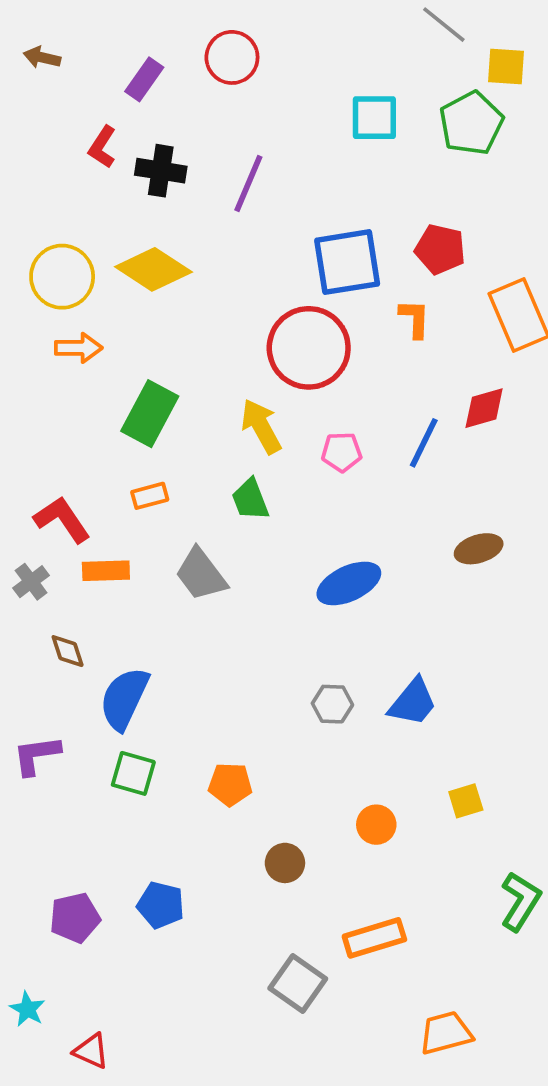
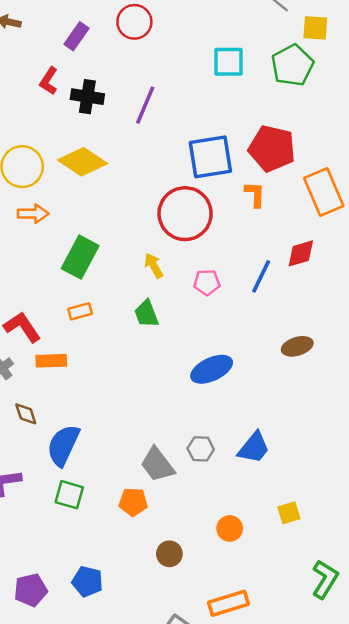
red pentagon: (440, 249) -> (272, 149), size x1.4
yellow arrow: (261, 426) -> (154, 266), size x0.7
gray trapezoid: (201, 574) -> (157, 465), moved

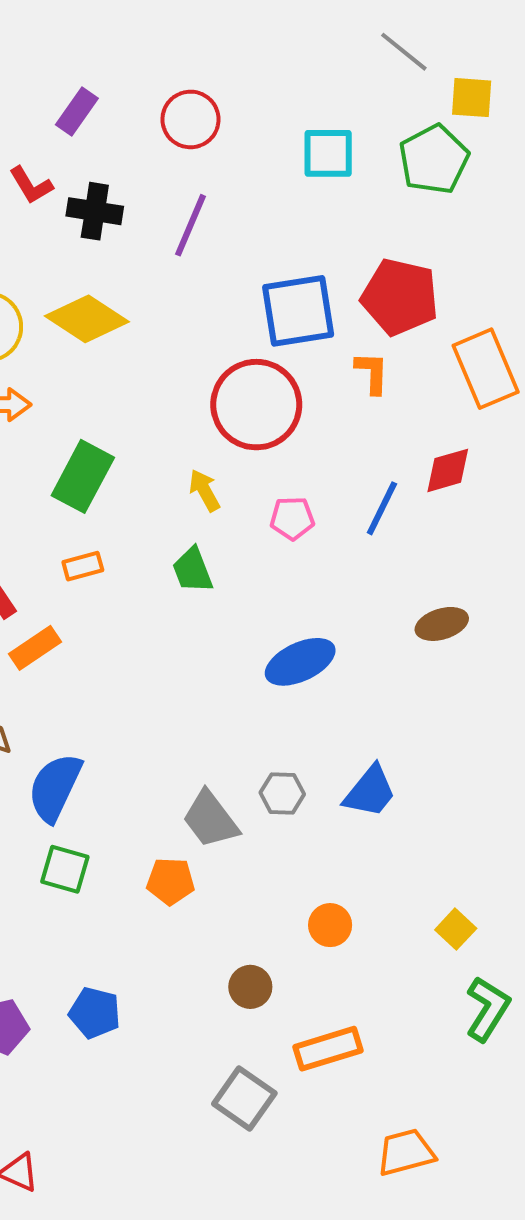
red circle: (134, 22) -> (190, 119), moved
red L-shape: (49, 81) -> (31, 185), turned -64
orange rectangle: (51, 361) -> (35, 648), turned -32
yellow square: (289, 513) -> (456, 929), moved, turned -30
brown circle: (169, 554) -> (250, 987), moved

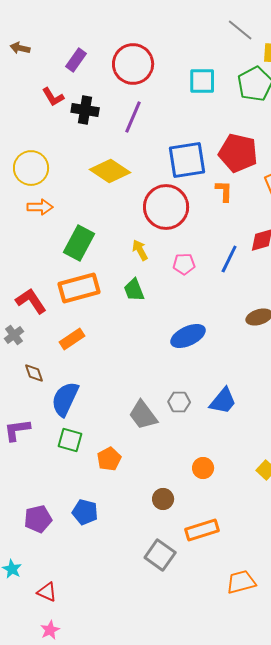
red circle: (190, 119) -> (133, 64), size x1.4
yellow diamond: (87, 319) -> (110, 171), moved
orange rectangle: (83, 566) -> (79, 288), size x2.0
orange rectangle: (35, 648) -> (72, 339), moved
orange pentagon: (171, 881) -> (109, 459), moved, turned -30

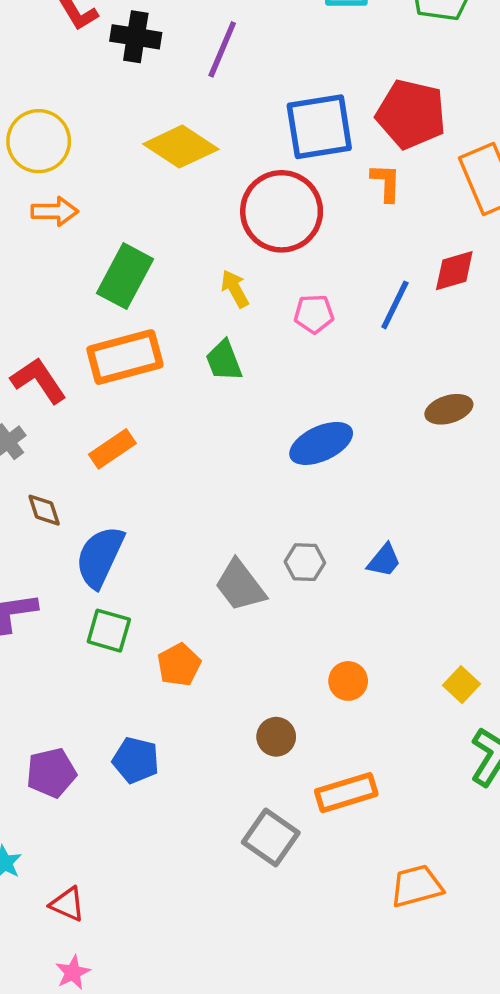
blue trapezoid: (223, 401) -> (384, 560), size x0.7

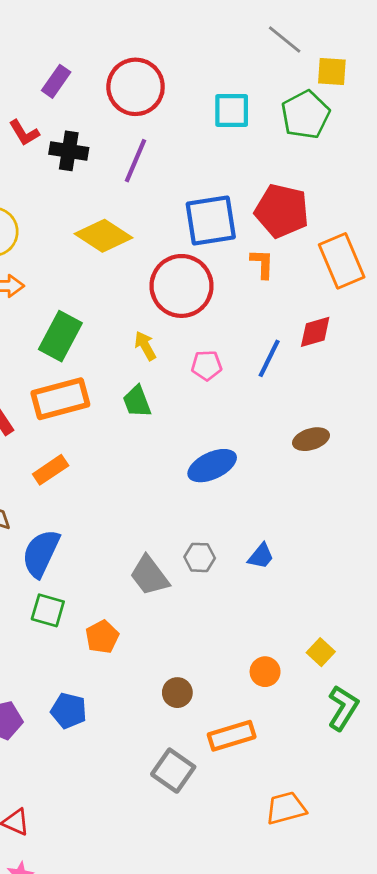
orange circle: (348, 681) -> (265, 672), moved

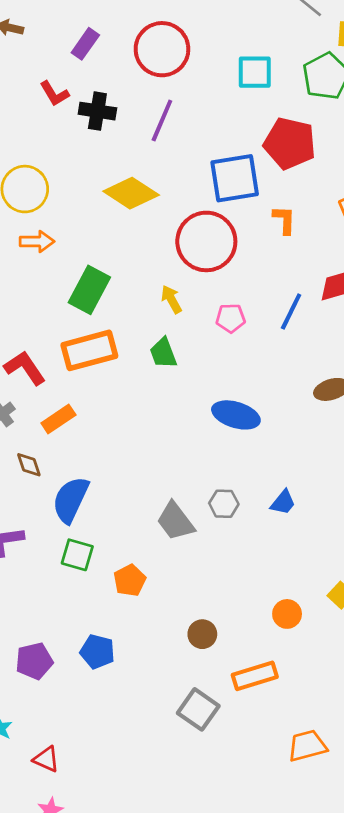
red pentagon: (282, 211) -> (290, 143), moved
blue ellipse: (212, 466) -> (236, 415), turned 42
orange rectangle: (51, 470) -> (58, 419), moved

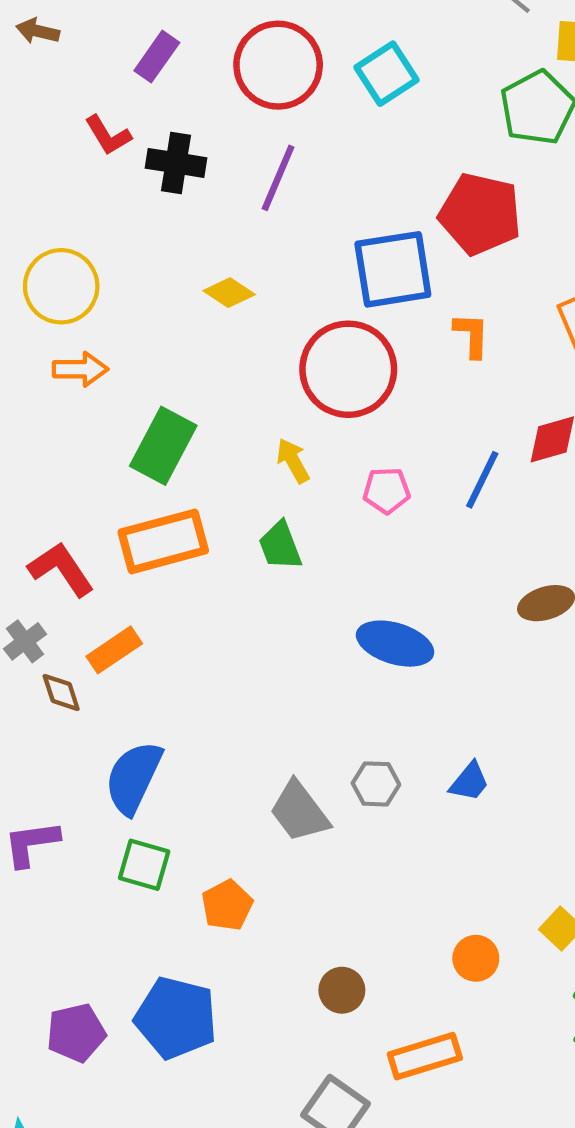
cyan square: (255, 72) -> (387, 74), moved, turned -33
yellow diamond: (131, 193) -> (229, 293), size x0.6
brown diamond: (29, 465) -> (61, 692), moved
blue pentagon: (97, 652) -> (176, 1018), size x1.5

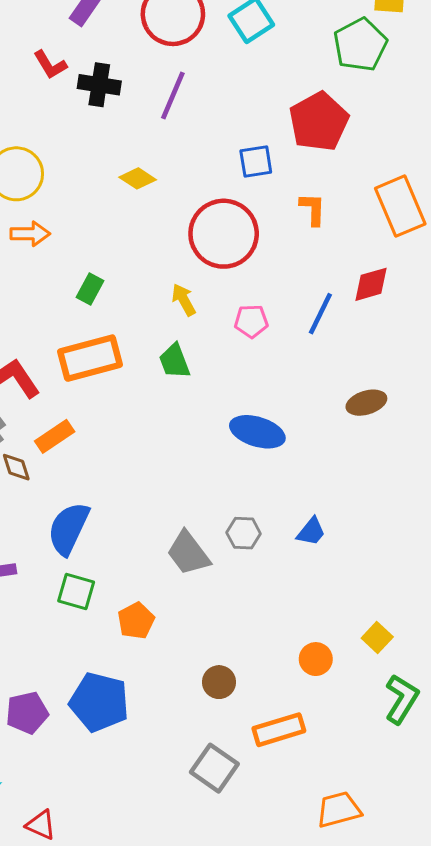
red pentagon: (480, 214) -> (319, 122), turned 30
blue square: (393, 269) -> (256, 162), size x0.6
green rectangle: (163, 446) -> (90, 289), size x0.6

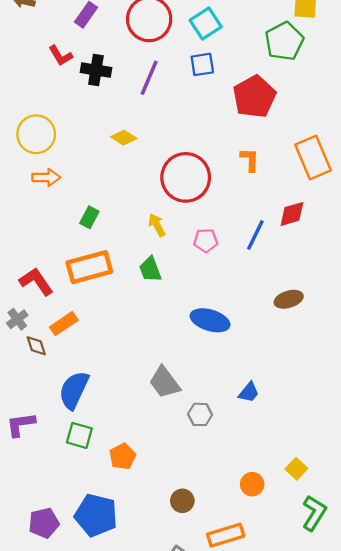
blue square: (256, 162) -> (202, 64), moved
gray hexagon: (244, 533) -> (200, 414), moved
gray trapezoid: (188, 553) -> (165, 382), moved

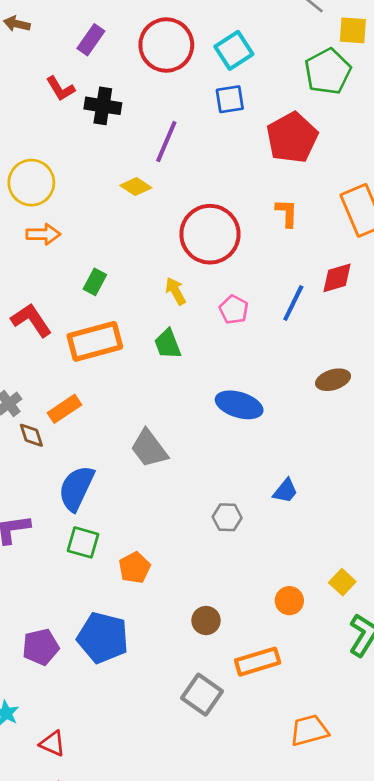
purple line: (149, 78) -> (166, 142), moved
pink pentagon: (206, 241) -> (234, 310), turned 30
red L-shape: (36, 282) -> (31, 320), moved
gray trapezoid: (165, 382) -> (149, 449), moved

